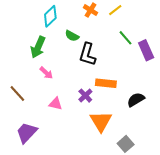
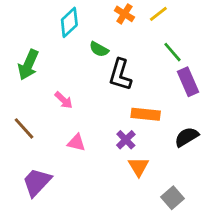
green arrow: (38, 47) -> (28, 65), moved
purple rectangle: (146, 50) -> (188, 82), moved
purple cross: (85, 96) -> (126, 140), moved
orange triangle: (101, 121) -> (139, 167), size x0.7

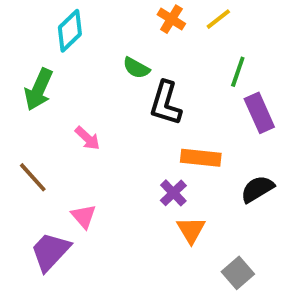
cyan diamond: (69, 22) -> (70, 31), moved
green line: (172, 52) -> (238, 72), turned 60
pink triangle: (76, 143) -> (84, 216), moved, turned 36

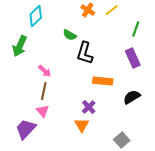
green line: (238, 72) -> (136, 29), moved
brown line: (33, 177) -> (44, 91), moved, turned 54
purple cross: (173, 193) -> (89, 107), moved
orange triangle: (191, 230) -> (82, 125), moved

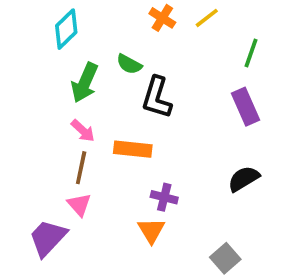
green arrow: (20, 46) -> (85, 83), moved
orange rectangle: (103, 81) -> (133, 149), moved
purple cross: (89, 107) -> (164, 197), turned -32

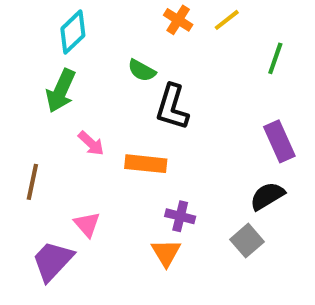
green arrow: (85, 83) -> (61, 91), moved
purple rectangle: (246, 107) -> (279, 141), moved
brown line: (81, 168) -> (32, 182), moved
gray square: (225, 258) -> (247, 241), moved

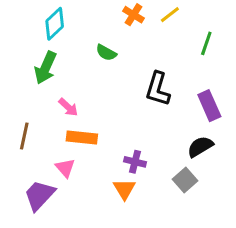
black L-shape: (172, 107) -> (158, 89), moved
orange rectangle: (146, 164) -> (82, 138), moved

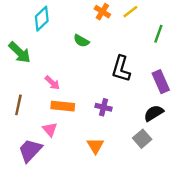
green arrow: (45, 68) -> (20, 52), moved, turned -70
purple cross: (135, 162) -> (104, 107), moved

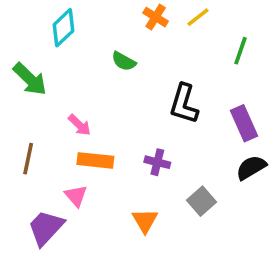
black semicircle: (154, 113) -> (251, 168), moved
gray square: (142, 139) -> (202, 201), moved

